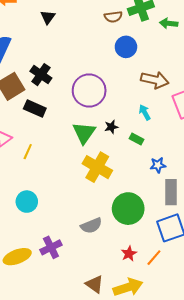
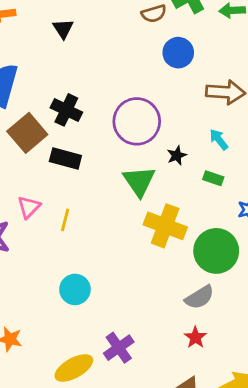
black star: (111, 127) -> (177, 155), moved
green circle: (128, 209) -> (216, 251), moved
gray semicircle: (91, 226) -> (199, 297), moved
red star: (129, 254) -> (195, 337), moved

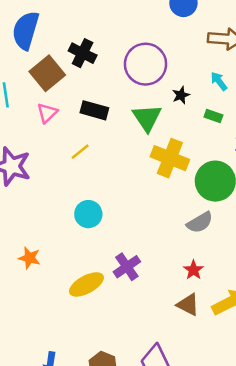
black rectangle: (65, 158) -> (94, 110), moved
pink triangle: (29, 207) -> (47, 113), moved
yellow line: (65, 220) -> (80, 152), turned 36
red star: (195, 337) -> (193, 270), moved

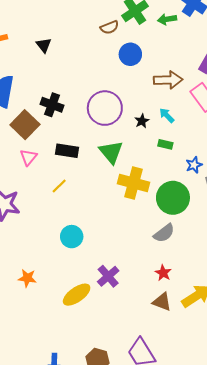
black star: (181, 95) -> (142, 121), moved

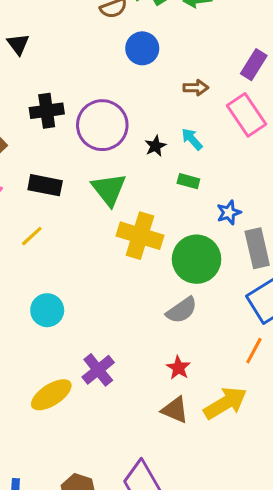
black triangle: (44, 45) -> (18, 44), moved
brown arrow: (168, 80) -> (196, 88), size x0.6
black cross: (52, 105) -> (47, 111), moved, turned -30

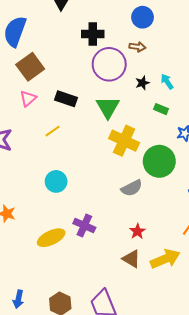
brown arrow: (196, 88) -> (137, 47), moved
black cross: (47, 111) -> (93, 34), moved
gray semicircle: (182, 310) -> (132, 188), moved
purple cross: (98, 370) -> (84, 225), turned -35

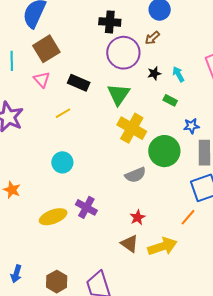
brown arrow: (137, 47) -> (152, 38), turned 126
pink triangle: (28, 99) -> (42, 79), turned -36

